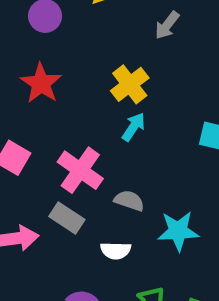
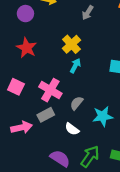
gray semicircle: (129, 201) -> (77, 103), turned -64
gray rectangle: (67, 218) -> (46, 115), turned -56
white semicircle: (116, 251) -> (72, 129), turned 40

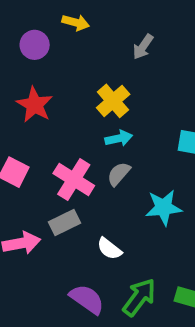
cyan arrow: (75, 66) -> (119, 138), turned 48
gray semicircle: (77, 103) -> (119, 174), moved
cyan star: (103, 116) -> (164, 208), moved

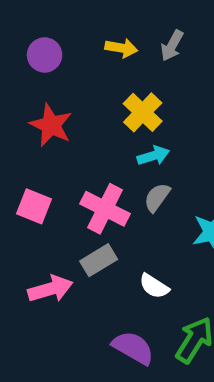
yellow arrow: (76, 22) -> (121, 48), moved

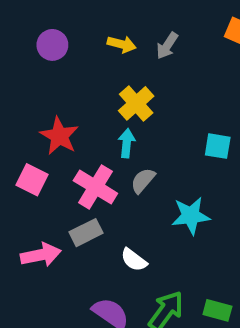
red star: (51, 125) -> (59, 136), moved
cyan arrow: (153, 156) -> (127, 143), moved, turned -72

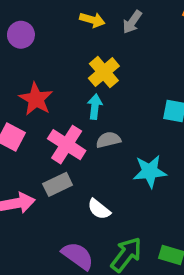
purple circle: (52, 45) -> (21, 35), moved
gray semicircle: (143, 181) -> (108, 140), turned 35

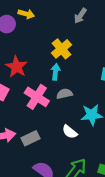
yellow arrow: (92, 20) -> (26, 14), moved
gray rectangle: (58, 184) -> (31, 138), moved
white semicircle: (99, 209) -> (70, 132), moved

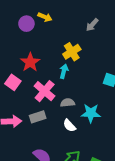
gray semicircle: (64, 94) -> (68, 103), moved
gray rectangle: (31, 138) -> (38, 117), moved

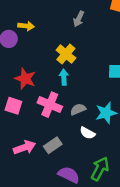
gray rectangle: (38, 117) -> (53, 145), moved

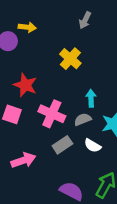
cyan arrow: (64, 77) -> (91, 98), moved
gray rectangle: (53, 145) -> (62, 145), moved

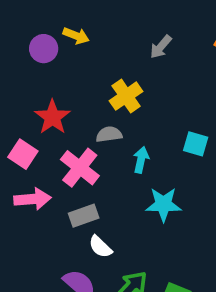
gray semicircle: (83, 119) -> (109, 134), moved
white semicircle: (93, 146) -> (100, 247), moved
pink arrow: (23, 160) -> (32, 199), moved

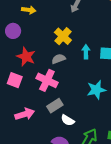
purple circle: (44, 49) -> (13, 31), moved
cyan arrow: (141, 160) -> (86, 52), moved
pink arrow: (32, 199) -> (25, 114), moved

